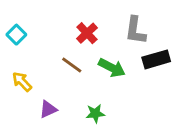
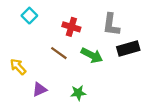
red cross: (87, 33) -> (71, 27), turned -30
cyan square: (16, 35) -> (29, 16), moved

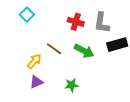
red cross: (71, 27) -> (76, 22), moved
yellow arrow: (18, 67) -> (34, 61), moved, turned 84

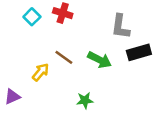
red cross: (76, 22) -> (63, 13), moved
purple triangle: (36, 82) -> (12, 97), moved

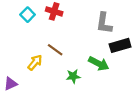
green arrow: (100, 60) -> (99, 64), moved
green star: (85, 100) -> (73, 76), moved

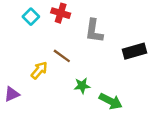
gray L-shape: (104, 23) -> (94, 31), moved
green arrow: (99, 64) -> (111, 101), moved

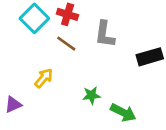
cyan square: (31, 17) -> (34, 18), size x1.5
brown line: (62, 56) -> (66, 44), moved

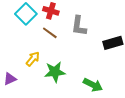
green star: (91, 95) -> (55, 72), moved, size x1.5

